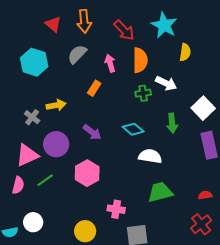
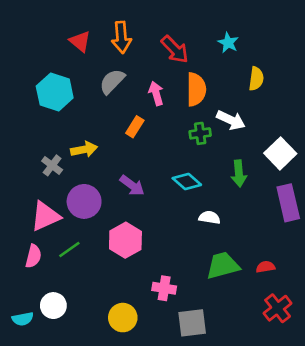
cyan star: (164, 25) -> (228, 43), size x0.6
white semicircle: (150, 156) -> (209, 217), size x0.7
red semicircle: (205, 195) -> (266, 267), moved

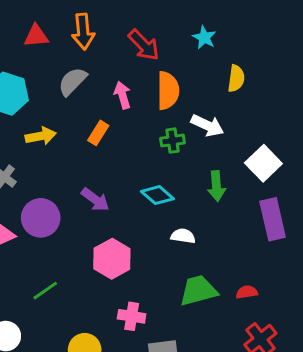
red triangle: (80, 41) -> (36, 36), turned -45
yellow arrow: (84, 149) -> (41, 136), moved
pink hexagon: (125, 240) -> (112, 259), moved
green line: (69, 250) -> (45, 291), moved

